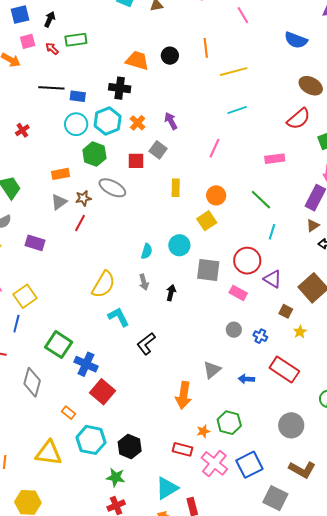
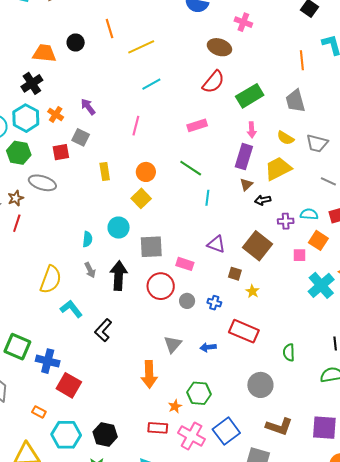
black cross: (120, 88) -> (32, 83), turned -30
red circle: (247, 261) -> (161, 286), moved
black arrow: (171, 293) -> (119, 276), size x1.8

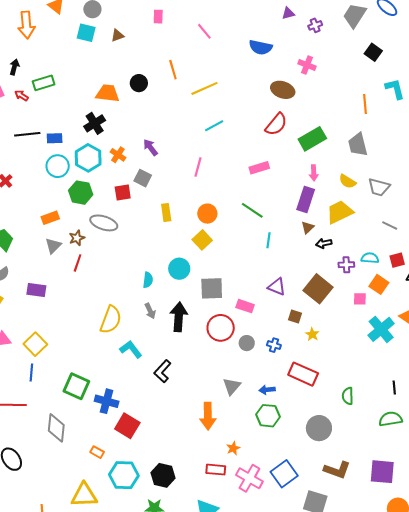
green hexagon: (199, 393) -> (268, 416), moved

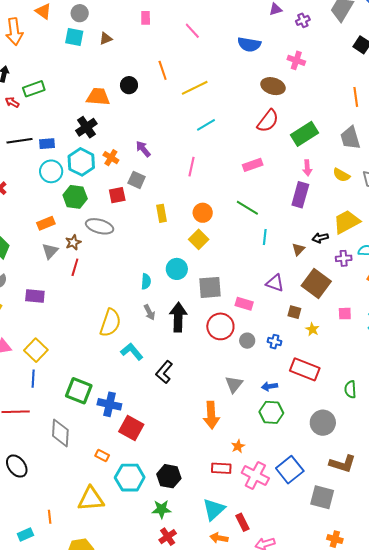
yellow trapezoid: (340, 212) -> (347, 222), moved
brown triangle: (308, 227) -> (298, 249), moved
pink square: (360, 299) -> (345, 314), moved

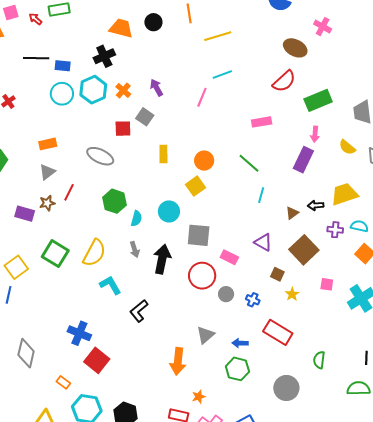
pink line: (191, 167) -> (202, 97), moved
green hexagon: (75, 197) -> (114, 201), moved
brown star: (73, 242) -> (47, 203), moved
green square: (79, 391) -> (55, 254), moved

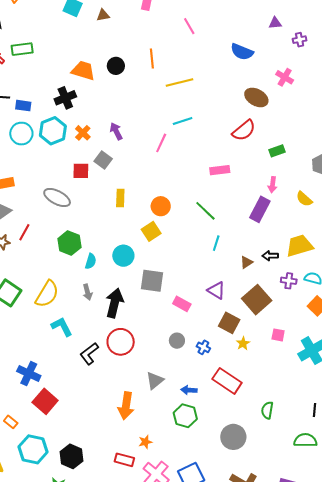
green rectangle: (318, 100) -> (277, 151), size x0.6
brown square: (277, 274) -> (229, 323), size x1.5
red circle: (202, 276) -> (121, 342), moved

